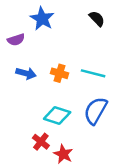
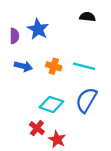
blue star: (42, 19) -> (38, 29), moved
black semicircle: (97, 19) -> (87, 17), turned -40
purple semicircle: (16, 40) -> (14, 36), turned -72

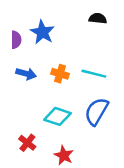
red cross: (37, 128) -> (27, 143), moved

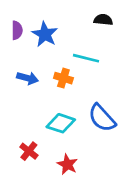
purple semicircle: (16, 40) -> (17, 30), moved
cyan line: (94, 74) -> (86, 58), moved
blue semicircle: (96, 111) -> (102, 118), turned -72

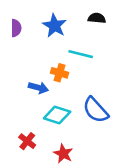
blue star: (45, 34) -> (55, 26), moved
blue arrow: (28, 78) -> (38, 88), moved

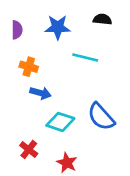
blue star: (55, 26) -> (58, 27), turned -30
orange cross: (60, 73) -> (29, 67), moved

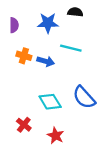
black semicircle: (102, 19) -> (75, 12), moved
blue arrow: (41, 93) -> (46, 61), moved
cyan diamond: (60, 122) -> (50, 102), turned 40

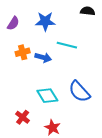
black semicircle: (75, 12) -> (88, 11), moved
purple semicircle: (14, 25) -> (13, 23), turned 32
orange cross: (24, 56) -> (23, 52), turned -32

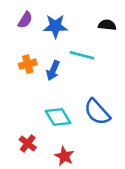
black semicircle: (88, 11) -> (107, 25), moved
purple semicircle: (13, 23) -> (25, 20), moved
blue arrow: (43, 57) -> (53, 70), turned 98

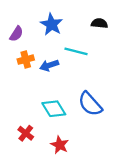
purple semicircle: (25, 20) -> (16, 34), moved
blue star: (55, 26) -> (51, 24), turned 30
blue arrow: (53, 70) -> (49, 65), turned 48

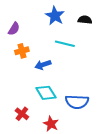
blue star: (51, 24) -> (55, 16), moved
blue arrow: (49, 65) -> (43, 65), moved
blue semicircle: (90, 104) -> (77, 102), moved, turned -45

